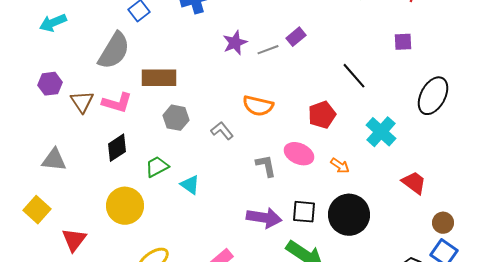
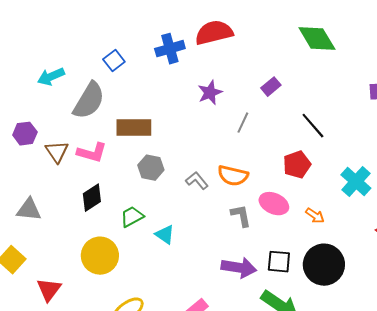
cyan arrow: (53, 23) -> (51, 77), moved
gray line: (268, 50) -> (243, 123), moved, turned -45
black line: (354, 76) -> (313, 126), moved
orange semicircle: (258, 106) -> (233, 176), moved

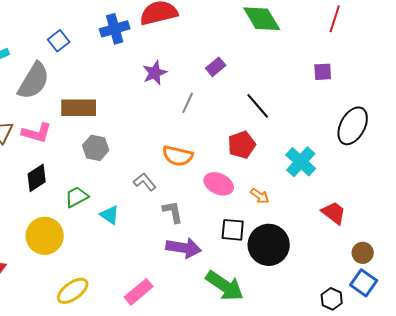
gray L-shape: (197, 181) -> (145, 182), moved
gray L-shape: (241, 216) -> (173, 212), moved
black square: (279, 262) -> (233, 230), moved

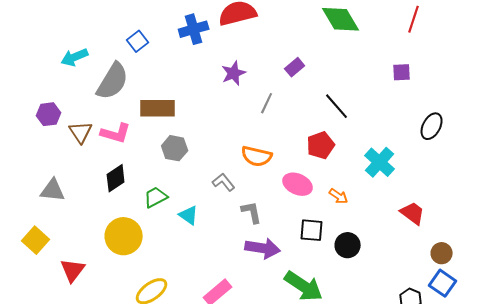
black ellipse: (353, 126) -> (432, 126), size x0.7
black circle: (269, 245) -> (348, 245), size x0.6

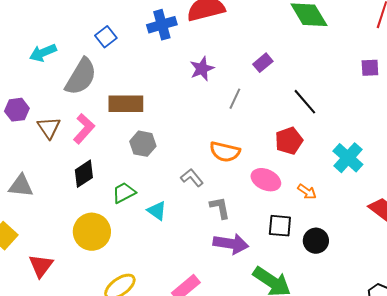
pink L-shape: (116, 133) -> (84, 129), turned -64

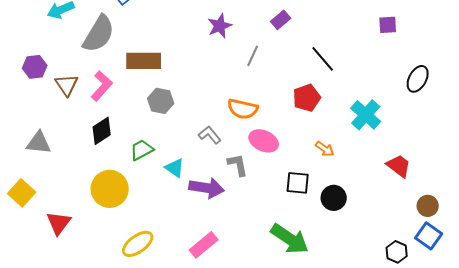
pink ellipse: (266, 180) -> (264, 141), moved
purple arrow: (231, 244) -> (207, 188), moved

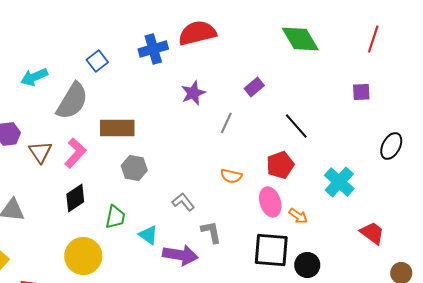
orange semicircle: (243, 109) -> (231, 176), moved, size x0.7
pink ellipse: (264, 141) -> (270, 202), moved, turned 48
green trapezoid: (142, 150) -> (115, 217), turned 130
black square: (298, 183) -> (271, 250), size x1.5

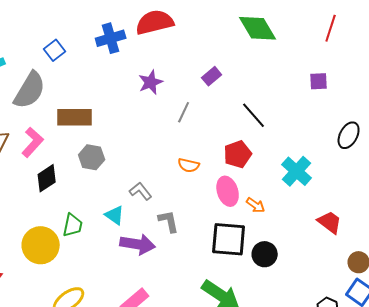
black diamond: (75, 198) -> (47, 178), moved
green trapezoid: (115, 217) -> (73, 225), moved
cyan triangle: (148, 235) -> (115, 215), moved

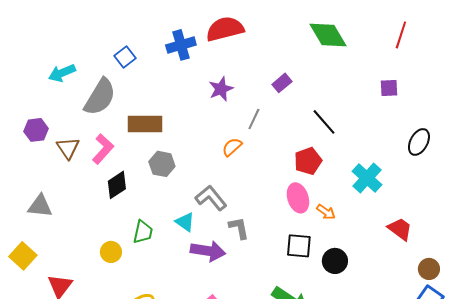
orange semicircle: (189, 165) -> (232, 147), moved, turned 125
gray L-shape: (141, 191) -> (211, 198), size x1.4
black square: (229, 239) -> (299, 246), size x0.7
yellow circle: (41, 245) -> (111, 252), size x0.6

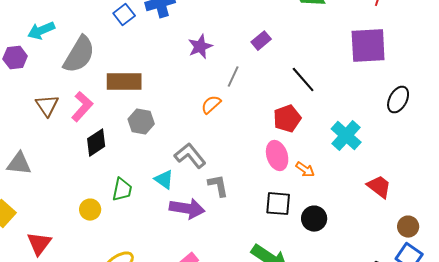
blue square: (125, 57) -> (124, 15), moved
purple square: (389, 88) -> (368, 46), size x2.0
purple hexagon: (36, 130) -> (15, 58), moved

